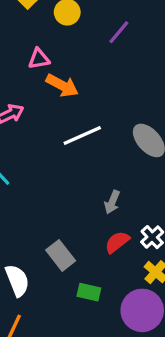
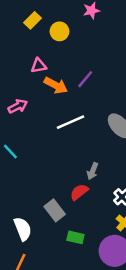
purple line: (119, 32) -> (85, 79), moved
red semicircle: (117, 242) -> (79, 192), moved

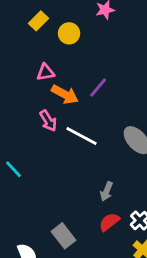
pink arrow: (18, 106) -> (48, 121), moved, turned 84
white line: (71, 122) -> (82, 136), turned 52
red semicircle: (79, 192) -> (109, 222), moved

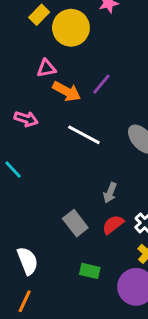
yellow circle: (69, 33) -> (71, 28), size x1.6
pink arrow: (48, 121) -> (26, 119), moved, turned -40
gray rectangle: (63, 236) -> (75, 223), moved

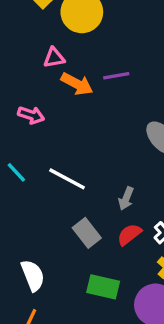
purple line: (101, 84) -> (116, 76), turned 40
white line: (84, 135) -> (67, 179), moved
green rectangle: (90, 271) -> (103, 287), size x1.4

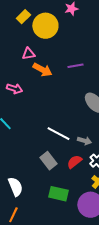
purple line: (116, 76) -> (75, 66), moved
white line: (67, 179) -> (58, 134), moved
gray arrow: (126, 198) -> (84, 141), moved, turned -96

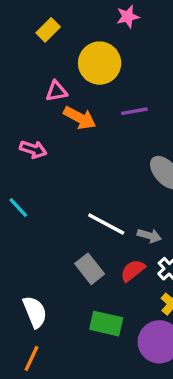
yellow circle: (45, 26) -> (100, 63), moved

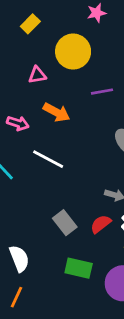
orange arrow: (80, 118) -> (56, 112), moved
white line: (106, 224) -> (48, 159), moved

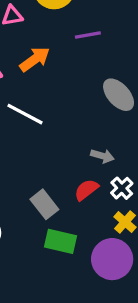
orange arrow: (56, 112) -> (35, 59), turned -64
gray rectangle: (65, 223) -> (44, 204), moved

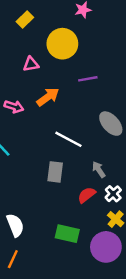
white line: (25, 114) -> (68, 139), moved
gray arrow: (102, 156) -> (99, 170), turned -140
gray rectangle: (44, 204) -> (55, 172), moved, turned 45

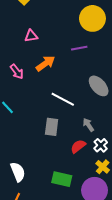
yellow circle: (62, 44) -> (92, 18), moved
pink arrow: (14, 107) -> (17, 72), turned 35

